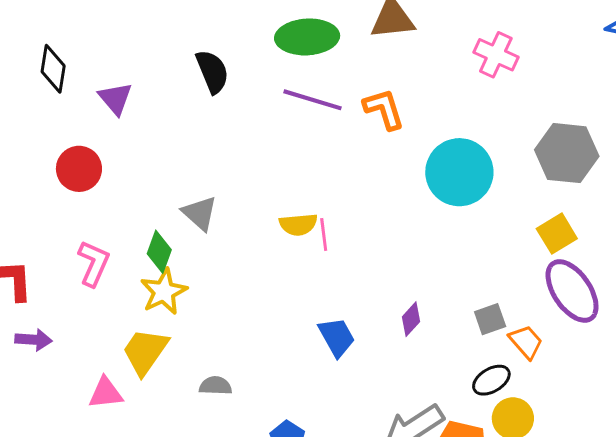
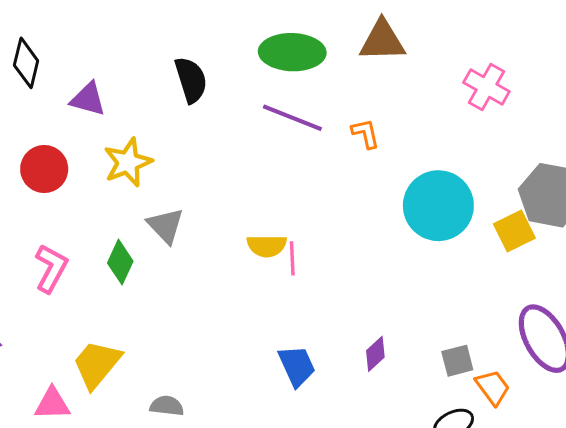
purple triangle: (115, 98) -> (88, 99), turned -39
orange L-shape: (384, 109) -> (366, 134), size x0.7
yellow square: (557, 234) -> (514, 231), moved
yellow star: (164, 292) -> (128, 162), moved

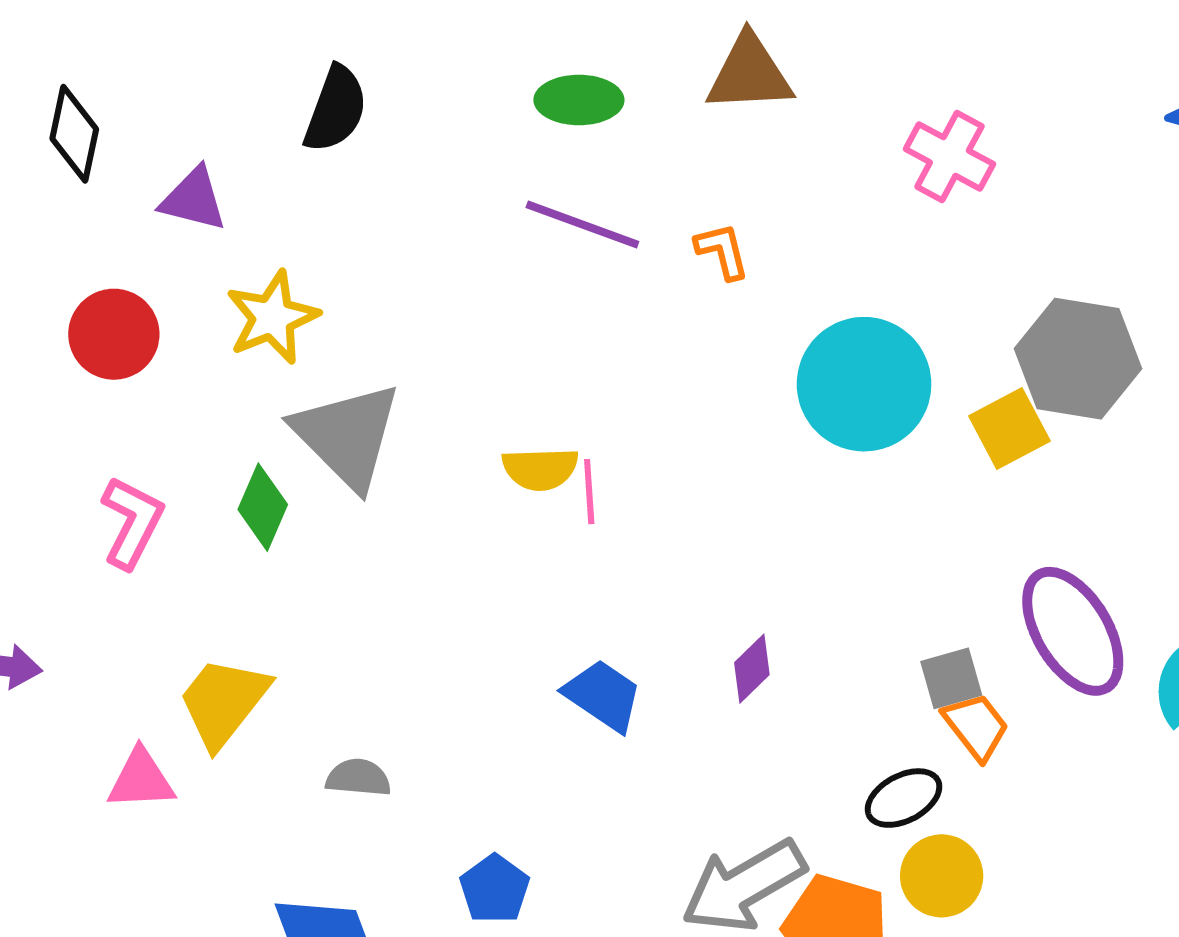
green ellipse: (292, 52) -> (579, 100), size x0.7
black semicircle: (191, 80) -> (336, 109), moved, turned 39
gray triangle: (166, 226) -> (347, 436), size x1.6
gray square: (457, 361) -> (951, 678), moved
blue trapezoid: (297, 366) -> (603, 695), turned -30

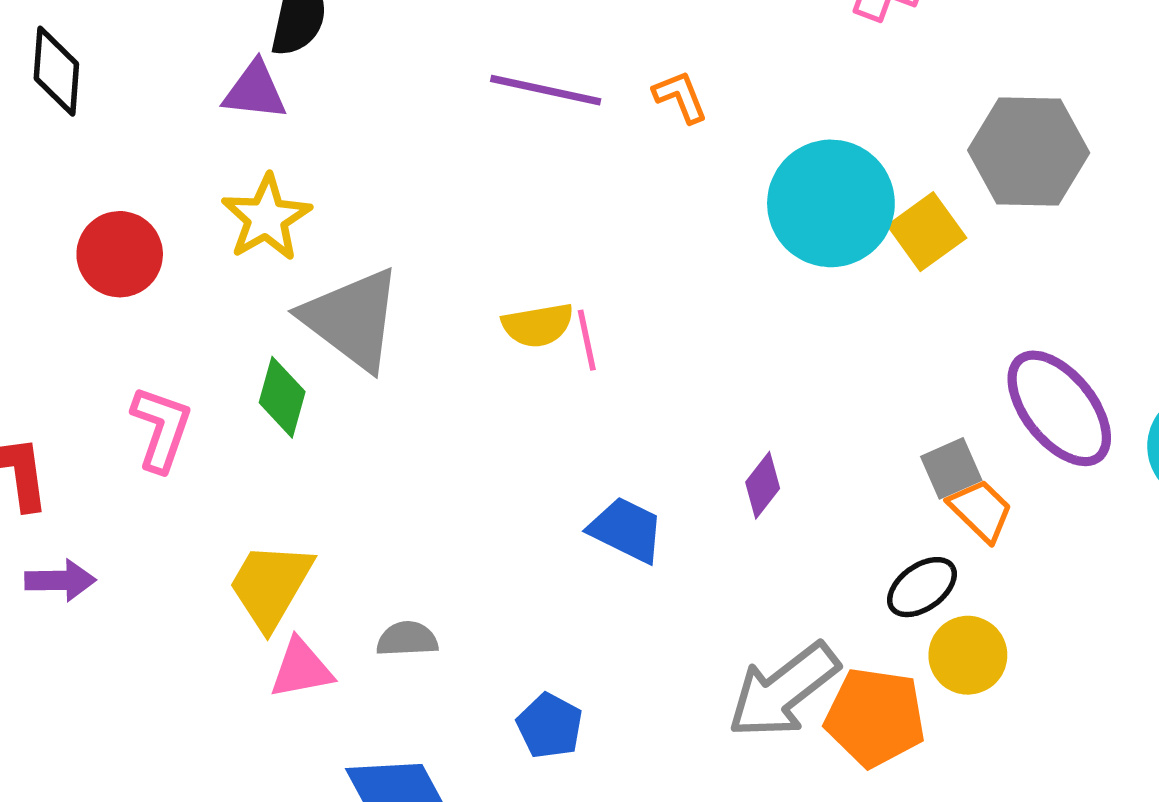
purple triangle: (194, 199) -> (255, 91), moved
yellow square: (1009, 428) -> (927, 232), moved
pink triangle: (141, 779) -> (301, 669), moved

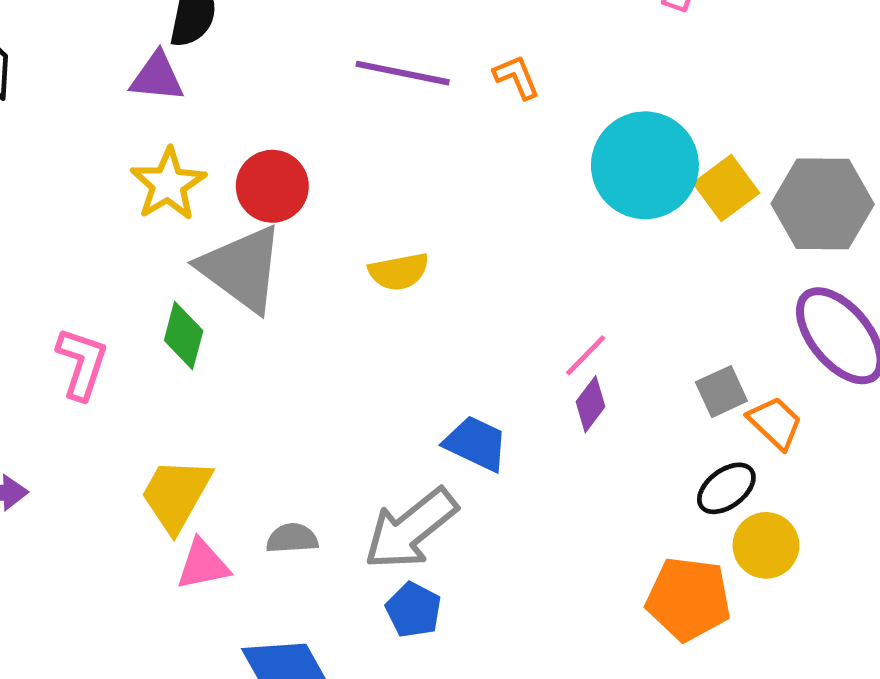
gray hexagon: (1029, 152) -> (823, 204), moved
red circle: (120, 254) -> (272, 186), moved
pink line: (587, 340) -> (586, 355), moved, turned 57
gray square: (951, 468) -> (721, 392), moved
gray arrow: (783, 690) -> (411, 529), moved

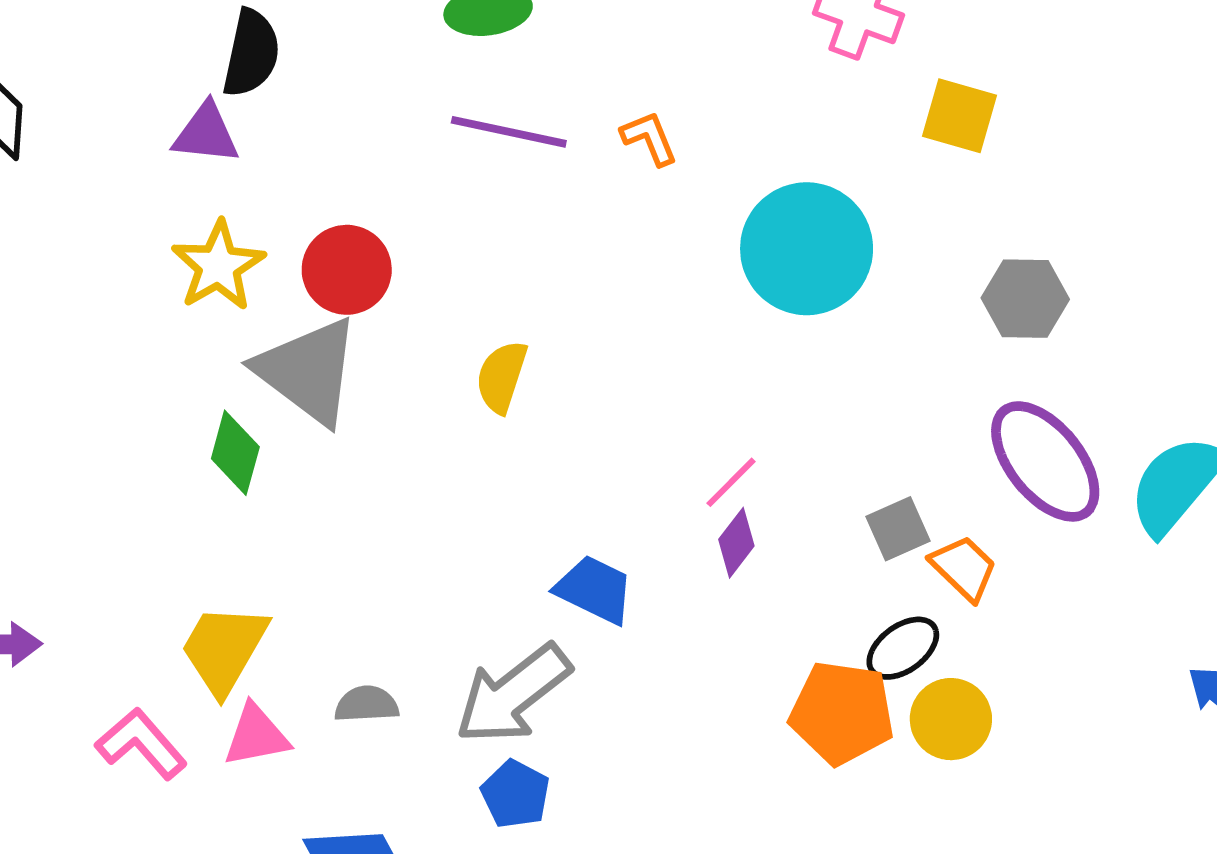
yellow square: (726, 188) -> (959, 116), moved, turned -38
gray hexagon: (823, 204) -> (1025, 299), size x0.7
yellow semicircle: (399, 272) -> (502, 377), turned 118
pink L-shape: (82, 363) -> (141, 744), moved, turned -60
orange pentagon: (688, 599) -> (842, 713), moved

